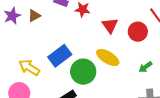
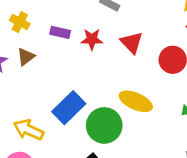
red triangle: (110, 26) -> (132, 43), moved

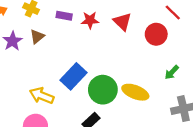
yellow ellipse: (136, 101) -> (135, 92), moved

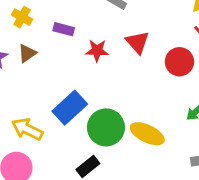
red star: (90, 20) -> (97, 51), moved

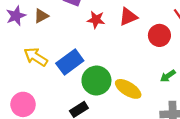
red triangle: (137, 42) -> (128, 17), turned 42
yellow arrow: (27, 129) -> (36, 57), moved

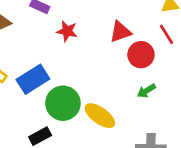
red triangle: (128, 17) -> (120, 32), moved
green arrow: (168, 76) -> (146, 91), moved

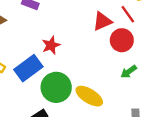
red star: (67, 31) -> (51, 45), moved, turned -30
red line: (167, 34) -> (128, 14), moved

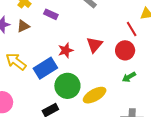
red triangle: (102, 21) -> (95, 45), moved, turned -30
yellow ellipse: (89, 96) -> (95, 95), turned -65

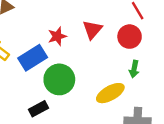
green arrow: (129, 77) -> (134, 69), turned -48
yellow ellipse: (95, 95) -> (110, 93), moved

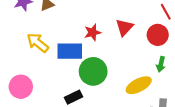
blue rectangle: (33, 58) -> (70, 51), turned 30

